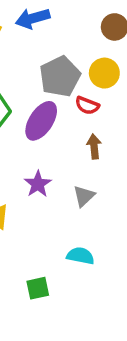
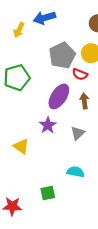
purple ellipse: (41, 121) -> (59, 96), moved

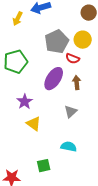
purple star: (48, 125) -> (25, 102), moved
yellow triangle: (21, 146) -> (34, 124), moved

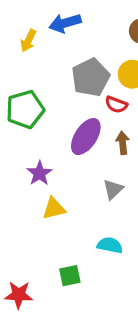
yellow triangle: (34, 124) -> (54, 208), turned -49

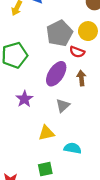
gray triangle: (113, 189) -> (63, 106), moved
yellow triangle: (54, 208) -> (46, 133), moved

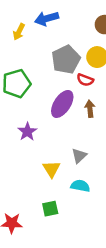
gray triangle: (63, 106) -> (79, 156), moved
yellow triangle: (46, 133) -> (51, 169), turned -49

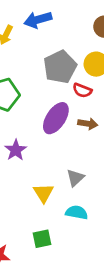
brown arrow: (90, 109) -> (88, 124), turned 105

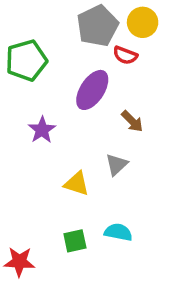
brown arrow: (88, 124) -> (132, 121), moved, turned 36
yellow triangle: (43, 193) -> (77, 184), turned -40
cyan semicircle: (77, 212) -> (118, 232), moved

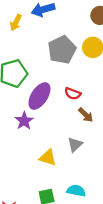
red semicircle: (125, 55) -> (73, 94), moved
purple ellipse: (92, 90) -> (39, 96), moved

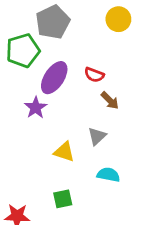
gray pentagon: (62, 50) -> (53, 22), moved
cyan semicircle: (76, 191) -> (108, 175), moved

